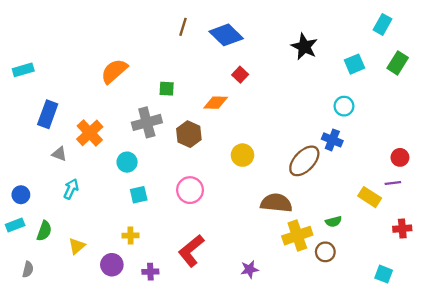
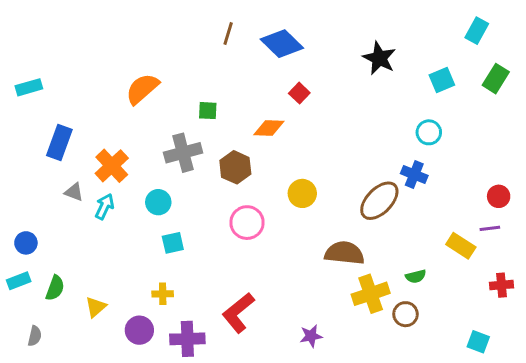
cyan arrow: (71, 189) -> (104, 207), moved
pink circle: (190, 190) -> (247, 223), moved
purple cross: (150, 272) -> (187, 339), size x1.6

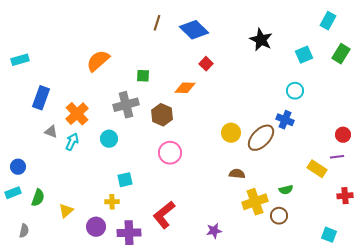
yellow circle: (302, 193) -> (231, 133), moved
cyan square: (173, 243) -> (125, 180), moved
brown semicircle: (344, 253) -> (237, 174), size x0.6

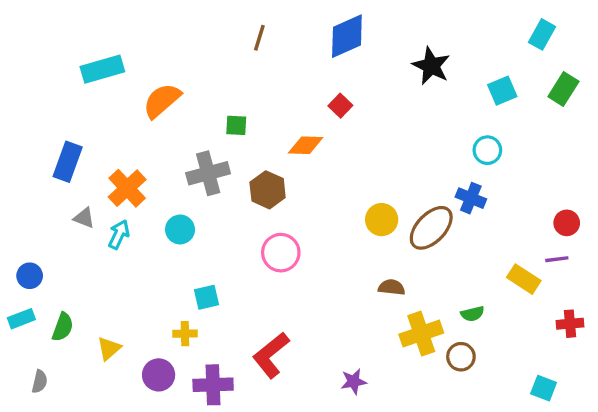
blue diamond: (194, 30) -> (347, 36), moved, turned -68
cyan rectangle: (20, 60) -> (102, 69), moved, size x1.4

